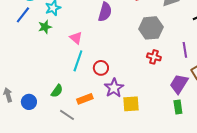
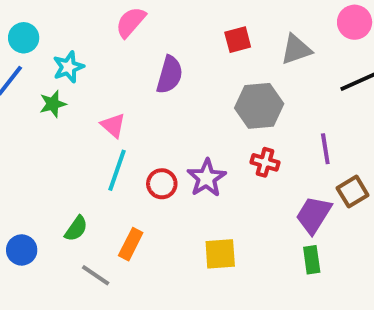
purple star: (114, 88) -> (207, 178), moved
orange rectangle: (85, 99) -> (131, 244), turned -42

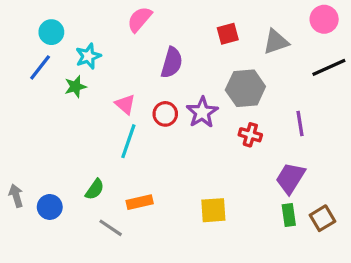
purple star: (207, 178) -> (202, 112), moved
red circle: (162, 184) -> (165, 114), moved
brown square: (353, 192) -> (322, 218), moved
orange rectangle: (131, 244) -> (140, 202), turned 50

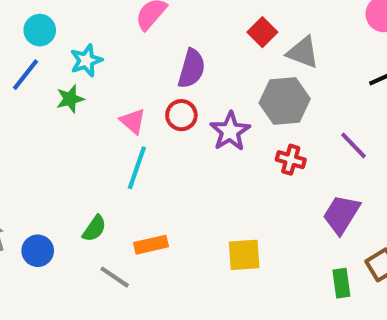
red square: (228, 34) -> (262, 32), turned -30
gray triangle: (276, 42) -> (303, 52), moved, turned 40
red circle: (165, 114) -> (181, 115), moved
purple line: (300, 124) -> (353, 145), turned -35
green rectangle: (289, 215) -> (341, 283), moved

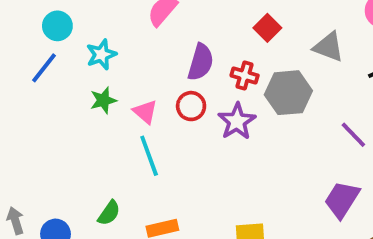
gray triangle: (303, 52) -> (329, 47), moved
green star: (70, 99) -> (103, 100), moved
red cross: (291, 160) -> (245, 76), moved
cyan line: (137, 168) -> (149, 156), turned -39

